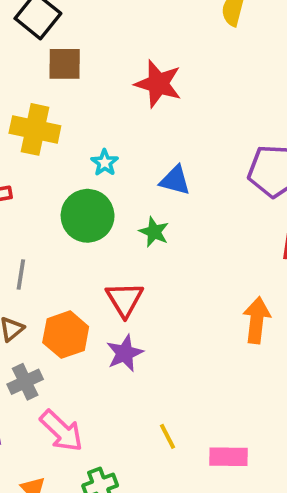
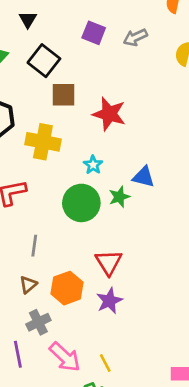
red star: (158, 84) -> (109, 114), moved
green star: (154, 232) -> (119, 197), moved, turned 30
yellow line: (167, 436) -> (105, 363), moved

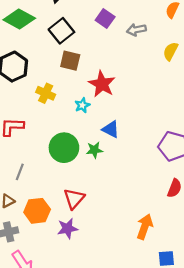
yellow cross: (43, 142) -> (46, 93), size x0.7
cyan star: (93, 165) -> (82, 105), moved
blue triangle: (144, 177) -> (111, 129), moved

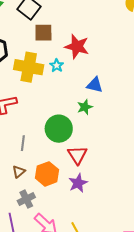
yellow cross: (46, 93) -> (29, 67), size x1.6
cyan star: (82, 105) -> (57, 66), moved
green circle: (64, 148) -> (59, 129), moved

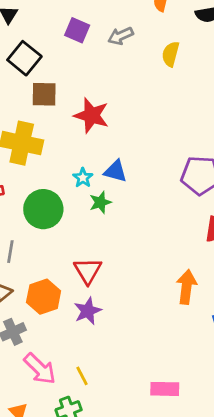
cyan star: (57, 66) -> (83, 178), moved
green circle: (59, 129) -> (43, 209), moved

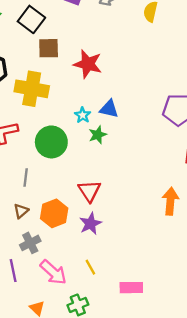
yellow line: (82, 376) -> (90, 267), moved
pink rectangle: (165, 389) -> (131, 288), moved

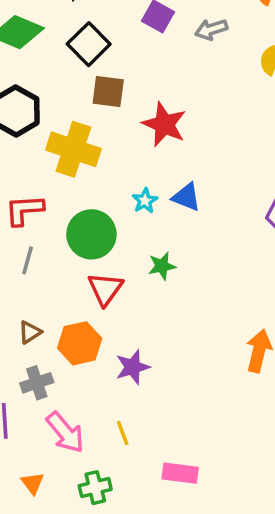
green star: (98, 135) -> (162, 266), moved
gray line: (26, 178) -> (28, 260), moved
red triangle: (89, 191) -> (105, 289), moved

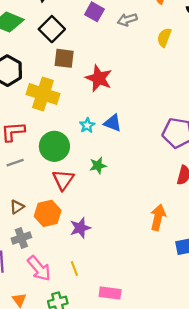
gray line: (28, 260) -> (15, 163), turned 56

